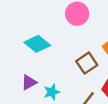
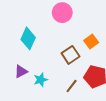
cyan diamond: (37, 44) -> (28, 38), turned 75

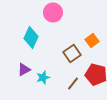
pink circle: (62, 13) -> (53, 12), moved

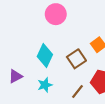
cyan diamond: (31, 38) -> (45, 56), moved
purple triangle: (24, 70) -> (15, 76), moved

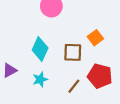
brown square: (76, 59) -> (73, 52), turned 36

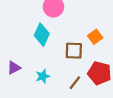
cyan diamond: (40, 49) -> (42, 35), moved

